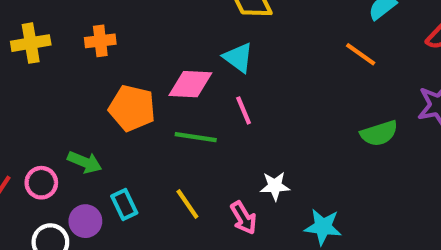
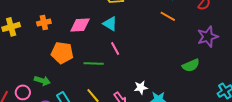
pink diamond: (190, 84) -> (80, 25), moved
green semicircle: (379, 133) -> (191, 65), moved
white star: (275, 186) -> (141, 88), moved

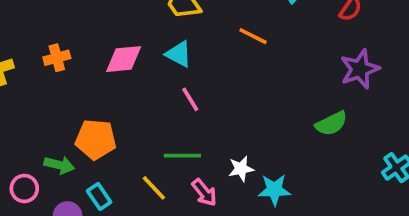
orange line: (168, 16) -> (253, 36), moved
orange pentagon: (62, 53) -> (96, 139), moved
green line: (94, 63) -> (182, 156), moved

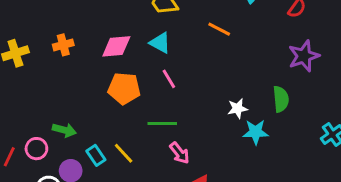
green semicircle: (331, 124) -> (281, 99), turned -70
orange pentagon: (96, 139) -> (124, 88), moved
white star: (241, 169) -> (238, 109), moved
yellow line: (154, 188) -> (124, 153), moved
cyan star: (274, 190) -> (256, 132), moved

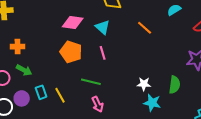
orange cross: (63, 45) -> (18, 47), moved

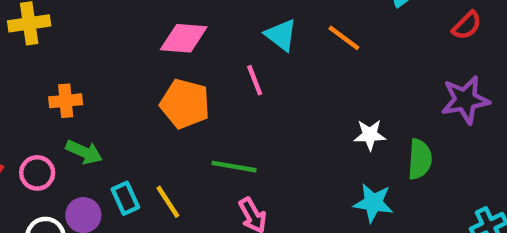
cyan triangle: (103, 27) -> (281, 35), moved
pink line: (103, 53) -> (255, 80), moved
white star: (144, 84) -> (370, 135), moved

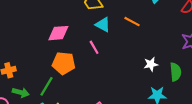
green line: (234, 167) -> (47, 86), moved, turned -60

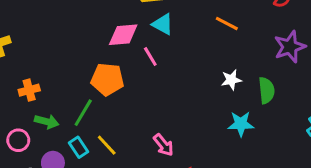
orange line: (132, 22) -> (227, 23), moved
pink diamond: (58, 33) -> (123, 35), moved

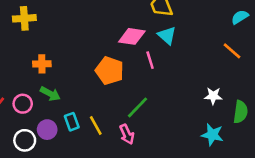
orange line: (227, 23) -> (232, 51), moved
green line: (83, 113) -> (138, 107), moved
pink arrow: (163, 145) -> (127, 134), moved

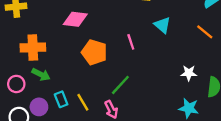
cyan triangle: (167, 35) -> (162, 25), moved
pink diamond: (132, 36) -> (75, 19), moved
orange cross: (42, 64) -> (33, 48), size x1.5

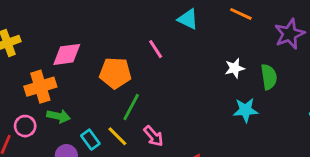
pink diamond: (75, 19) -> (67, 54), moved
pink circle: (16, 84) -> (25, 126), moved
green line: (120, 85) -> (131, 107), moved

